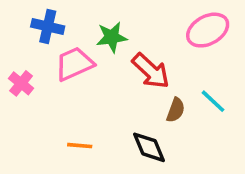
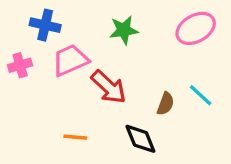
green star: (112, 37) -> (124, 30), moved
red arrow: (151, 71) -> (109, 87), moved
pink cross: (21, 83) -> (20, 65), moved, turned 35

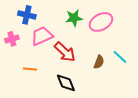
pink ellipse: (196, 28) -> (101, 22), moved
orange line: (75, 137) -> (30, 69), moved
black diamond: (140, 139) -> (66, 83), moved

